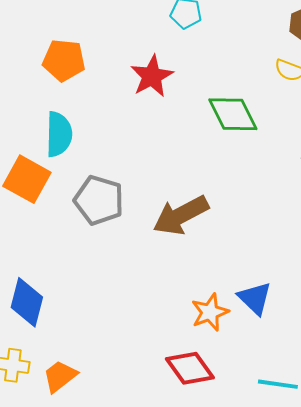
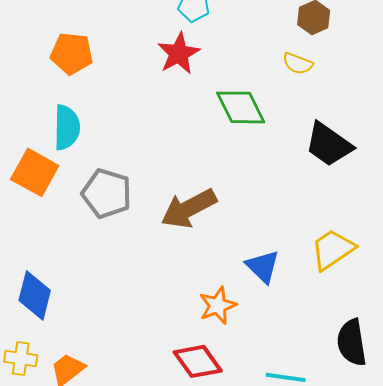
red star: (152, 76) -> (179, 53), moved
blue triangle: (255, 298) -> (263, 266), moved

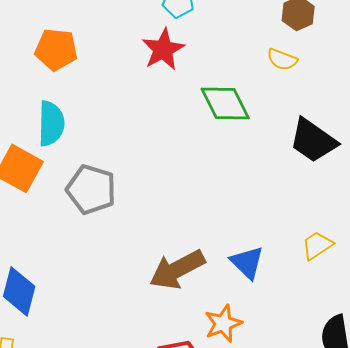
brown arrow: (189, 208) -> (177, 269), moved
yellow trapezoid: (333, 249) -> (317, 245), size x0.7
orange star: (218, 305) -> (223, 323), moved

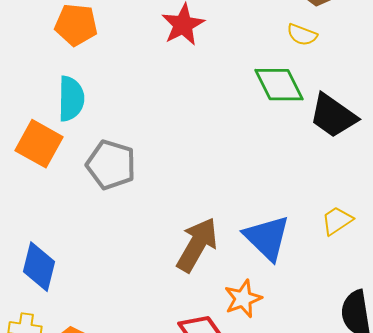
green diamond: (225, 103) -> (279, 85), moved
blue triangle: (247, 262) -> (267, 238), size x1.4
brown arrow: (177, 269) -> (197, 245), turned 148

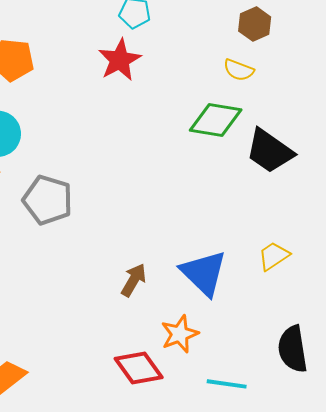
green diamond: (279, 85) -> (216, 120), turned -54
brown arrow: (197, 245) -> (134, 280), size x0.6

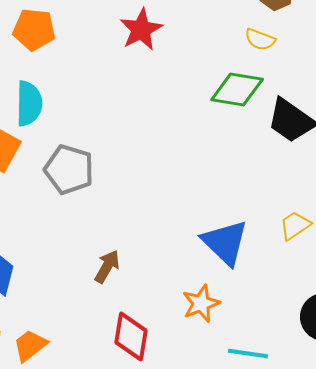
brown arrow: (134, 280) -> (107, 267), moved
red diamond: (139, 368) -> (131, 337), moved, turned 45

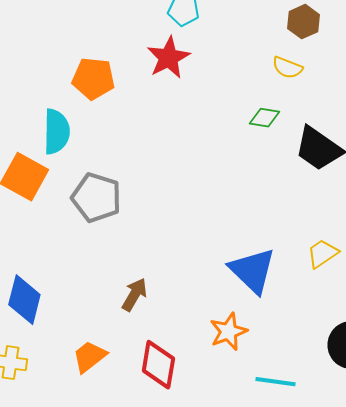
orange pentagon: (34, 30) -> (93, 79), moved
green diamond: (237, 90) -> (264, 118), size x0.6
orange trapezoid: (30, 346) -> (89, 357), moved

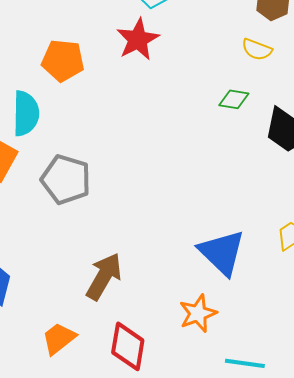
brown arrow: (134, 295) -> (104, 276), size x1.4

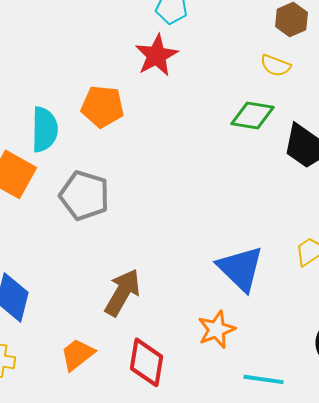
orange pentagon: (63, 60) -> (102, 106), moved
green diamond: (234, 99) -> (252, 115), size x1.4

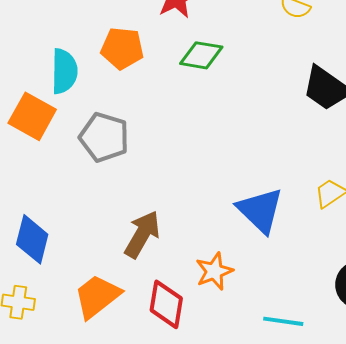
green diamond: (252, 115) -> (201, 55), moved
orange star: (216, 329) -> (214, 271), moved
orange trapezoid: (77, 354) -> (97, 296), size x1.4

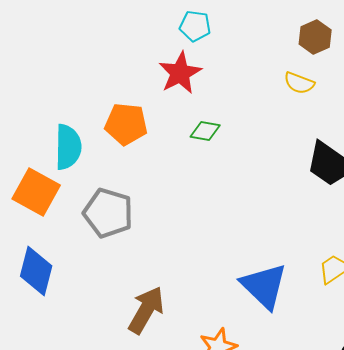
green diamond: (201, 55) -> (205, 131), size x0.7
blue diamond: (32, 239) -> (36, 271), moved

